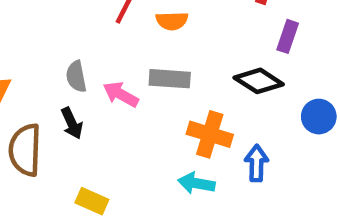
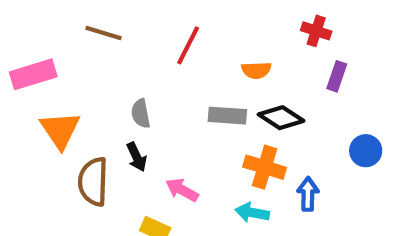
orange semicircle: (172, 21) -> (256, 70), moved
black diamond: (259, 81) -> (281, 118), moved
pink arrow: (121, 94) -> (182, 190), moved

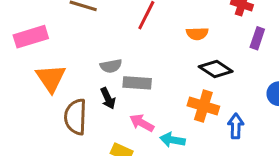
gray semicircle: (141, 114) -> (111, 66), turned -90
gray rectangle: (227, 116) -> (137, 83), moved
cyan arrow: (252, 213) -> (173, 140), moved

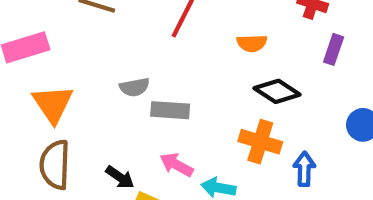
black arrow: (108, 98) -> (120, 177), moved, turned -30
brown semicircle: (75, 117) -> (55, 165), moved

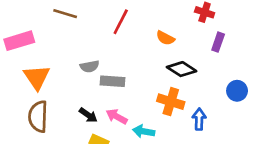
orange semicircle: (252, 43) -> (165, 38), turned 30
black arrow: (120, 177) -> (88, 115), moved

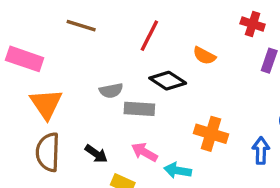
pink rectangle: (19, 41) -> (25, 59), turned 36
black diamond: (182, 69) -> (168, 81), moved
black arrow: (88, 115) -> (96, 154), moved
blue arrow: (199, 119) -> (261, 150), moved

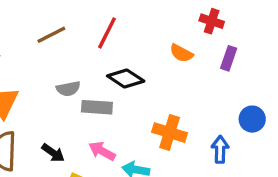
brown line: (81, 26) -> (51, 35), moved, turned -44
orange semicircle: (204, 56) -> (181, 53), moved

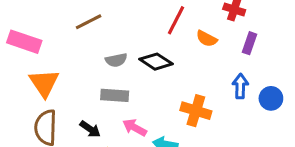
red line: (107, 33) -> (176, 20), moved
gray semicircle: (68, 89) -> (116, 60), moved
gray rectangle: (97, 107) -> (115, 95), moved
blue arrow: (220, 149) -> (240, 86), moved

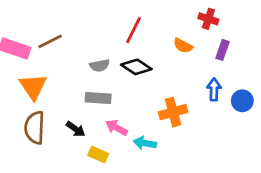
red line: (176, 20) -> (133, 30), moved
brown line: (89, 22) -> (50, 41), moved
orange cross: (196, 111) -> (173, 112), turned -32

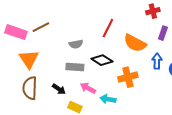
red cross: (208, 19) -> (153, 11), turned -32
red line: (133, 30) -> (108, 28), moved
orange semicircle: (183, 46) -> (135, 43), moved, size x1.6
black diamond: (136, 67) -> (102, 60), moved

